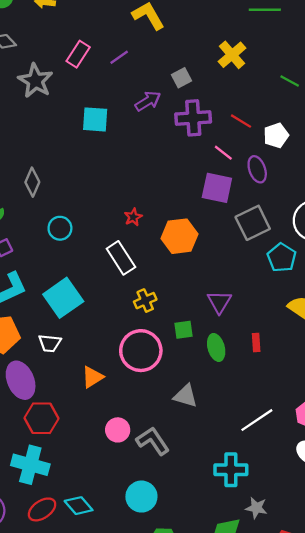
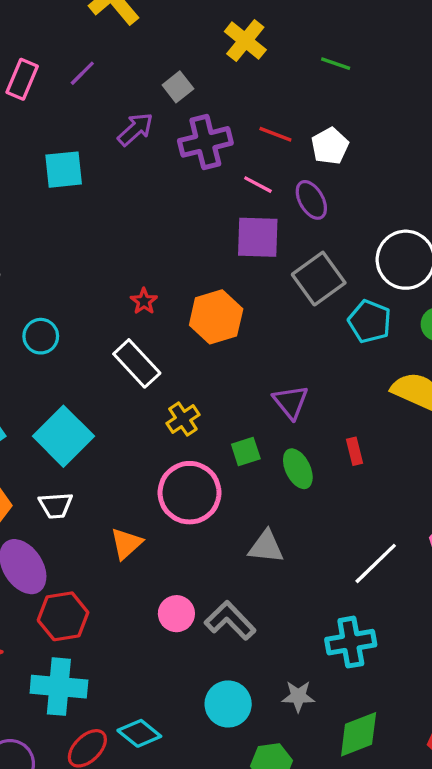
gray star: (256, 508) -> (298, 696), moved

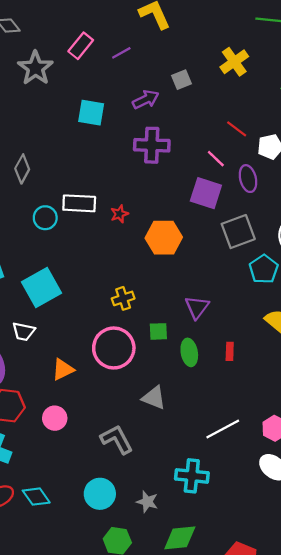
purple cross: (205, 142) -> (152, 145), moved
white rectangle: (137, 363) -> (79, 203), moved, turned -60
pink circle: (176, 614) -> (55, 418), moved

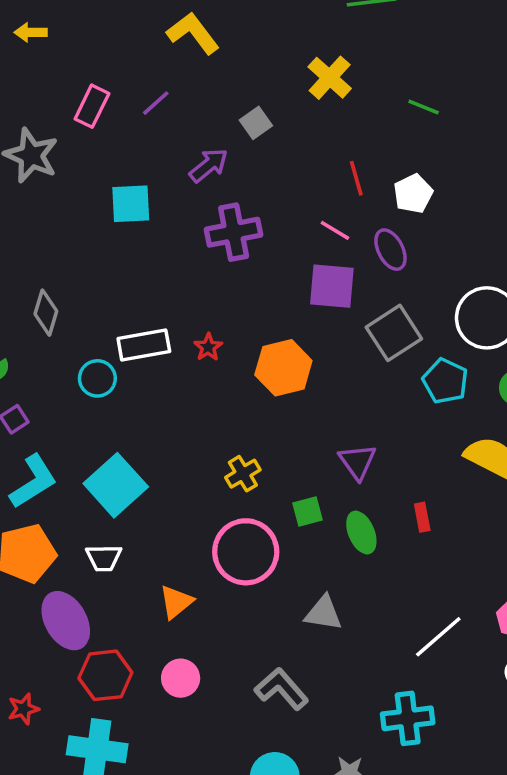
red line: (237, 129) -> (356, 178), turned 50

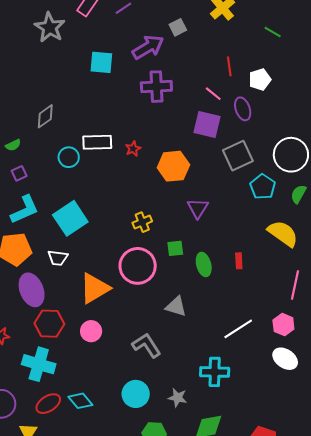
purple arrow: (209, 165) -> (148, 47), size x1.4
gray diamond: (46, 313) -> (45, 116), turned 30
purple triangle: (357, 462) -> (198, 208), moved
orange triangle: (176, 602) -> (95, 288), size x1.6

